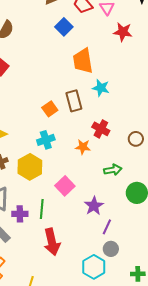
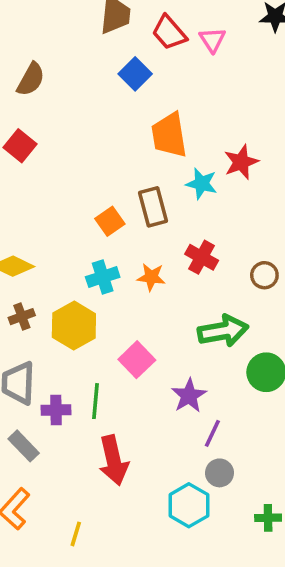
red star: (123, 32) -> (241, 162), moved, turned -30
orange star: (83, 147) -> (151, 277), moved
green arrow: (113, 170) -> (223, 331), size x1.5

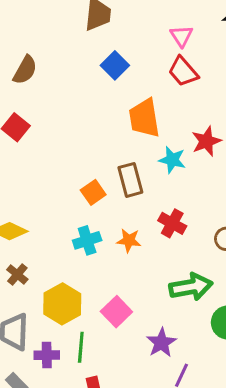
red trapezoid: (169, 33) -> (183, 72), moved
brown cross: (22, 317) -> (17, 274), turned -30
yellow hexagon: (74, 326) -> (62, 304), moved

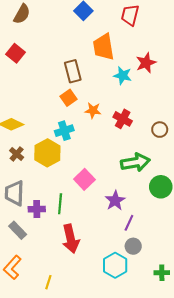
red trapezoid: (183, 72) -> (130, 15), turned 55
brown rectangle: (130, 180) -> (73, 71), moved
orange star: (129, 240) -> (93, 110), moved
yellow hexagon: (62, 304) -> (47, 153), moved

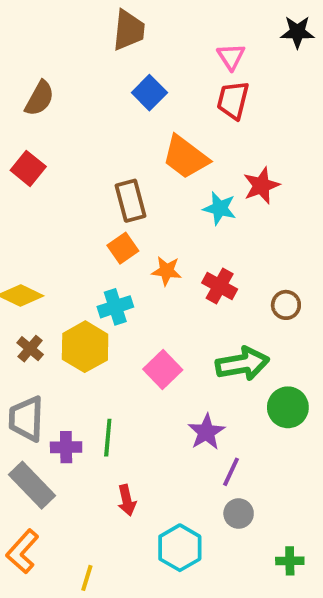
orange trapezoid: (104, 47) -> (186, 157), turned -44
pink square: (84, 179) -> (163, 369), moved
gray rectangle: (18, 230) -> (32, 485), size x1.4
red arrow: (71, 239) -> (127, 500), size x0.6
cyan hexagon: (115, 265) -> (180, 548), moved

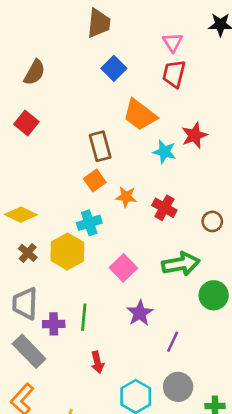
purple star: (206, 432) -> (140, 313), moved
gray circle: (239, 514) -> (178, 387), moved, size x1.4

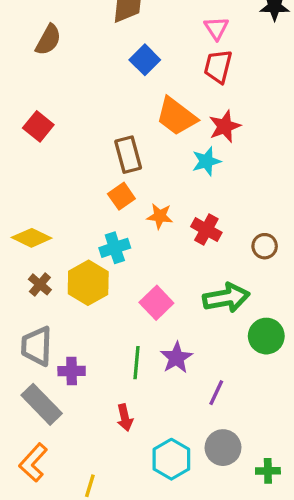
brown semicircle: (35, 72) -> (48, 40), moved
red star: (194, 135) -> (225, 126), moved
cyan star: (164, 152) -> (206, 161), turned -30
green line: (84, 317) -> (136, 363), moved

